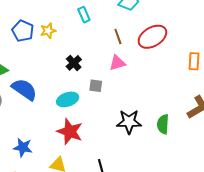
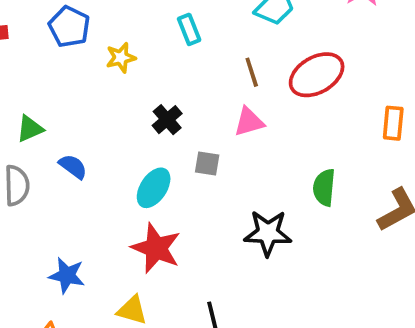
blue pentagon: (23, 31) -> (69, 27), moved
blue semicircle: (24, 89) -> (73, 166), size x0.6
cyan ellipse: (68, 99) -> (154, 188), turned -40
green semicircle: (163, 124) -> (324, 187), moved

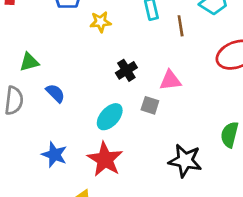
brown line: (252, 72) -> (181, 26), moved
pink triangle: (249, 122) -> (170, 80), moved
blue star: (67, 275) -> (54, 155), moved

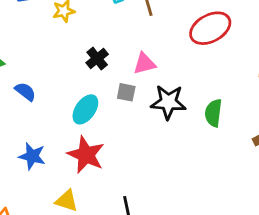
black star: (185, 161) -> (168, 102), moved

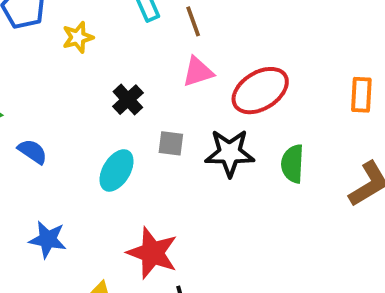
red ellipse: (210, 28) -> (260, 91), moved
pink triangle: (144, 63) -> (198, 72), moved
red star: (86, 155) -> (152, 253), moved

